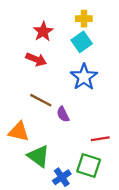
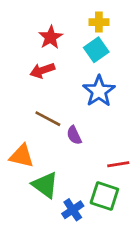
red arrow: (36, 59) -> (42, 70), turned 138

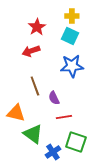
cyan square: (96, 50) -> (70, 36), turned -30
blue star: (99, 91) -> (72, 66), turned 30
brown line: (48, 119) -> (35, 86), turned 42
red line: (118, 164) -> (64, 117), moved

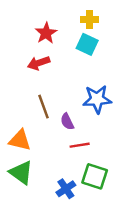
blue star: (72, 66) -> (97, 99), moved
green triangle: (33, 134) -> (21, 173), moved

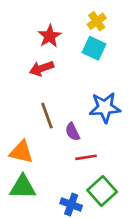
yellow cross: (90, 19) -> (97, 21), turned -35
green triangle: (21, 173) -> (23, 187), turned -35
green square: (95, 176) -> (102, 191), turned 30
blue cross: (66, 189) -> (71, 204), turned -36

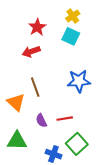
purple semicircle: (72, 132) -> (41, 121), moved
orange triangle: (21, 152) -> (16, 102), moved, turned 30

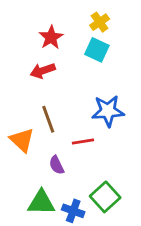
red line: (65, 119) -> (83, 141), moved
green triangle: (17, 141) -> (41, 202), moved

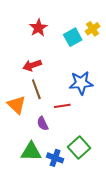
yellow cross: (100, 22) -> (93, 29), moved
cyan square: (97, 50) -> (73, 37), turned 36
red arrow: (43, 71) -> (32, 65), moved

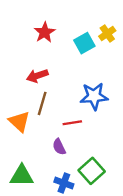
brown line: (36, 89) -> (42, 103), turned 36
purple semicircle: (43, 124) -> (59, 147), moved
green triangle: (31, 152) -> (22, 176), moved

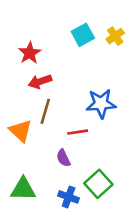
red star: (45, 32) -> (30, 53), moved
cyan square: (84, 43) -> (83, 35), moved

